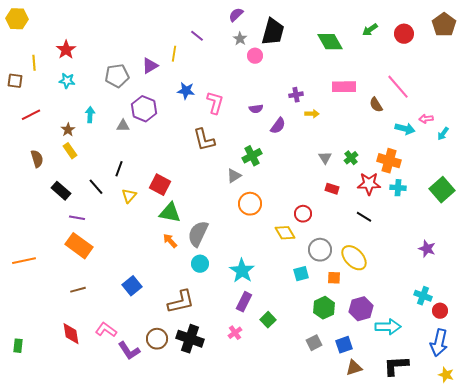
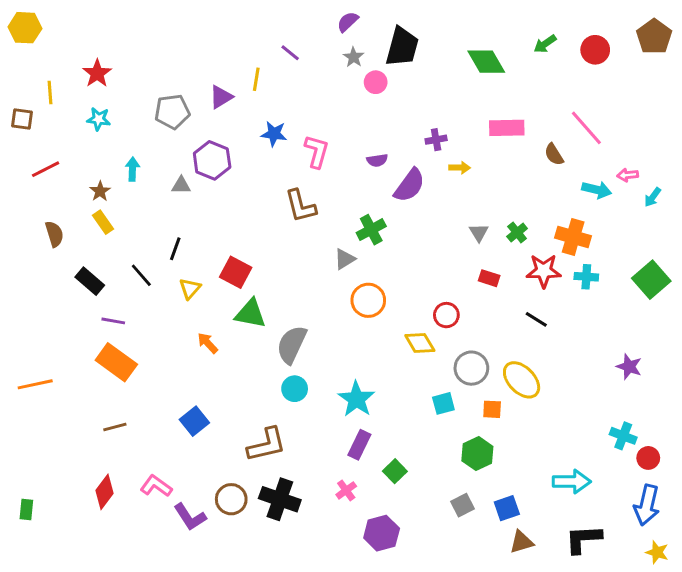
purple semicircle: (278, 126) -> (410, 185), size x1.4
orange arrow: (170, 241) -> (208, 343), moved
purple hexagon: (361, 309) -> (382, 533), moved
red diamond: (71, 334) -> (104, 492), turned 45

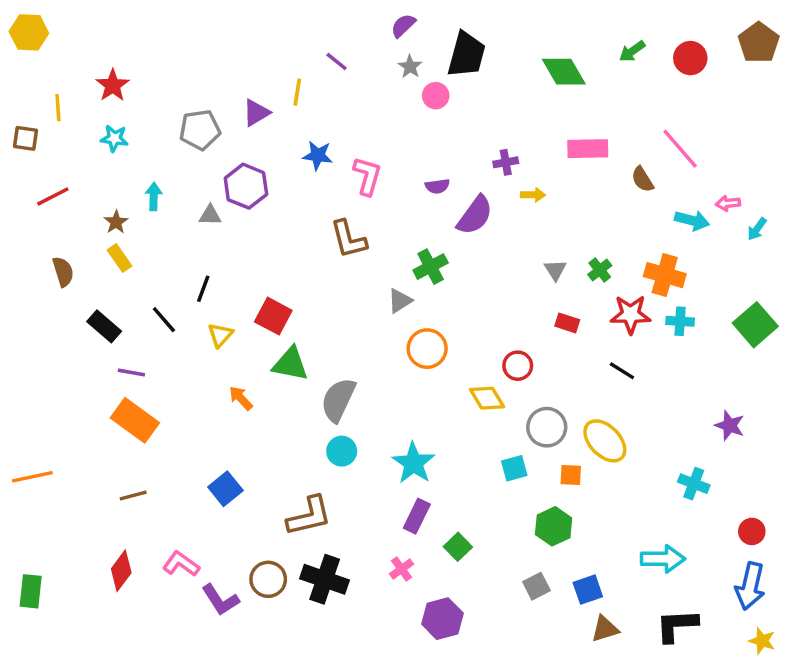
orange line: (35, 384) -> (32, 477), moved
cyan cross: (623, 436) -> (694, 484), moved
green rectangle: (26, 510) -> (31, 591), size x1.4

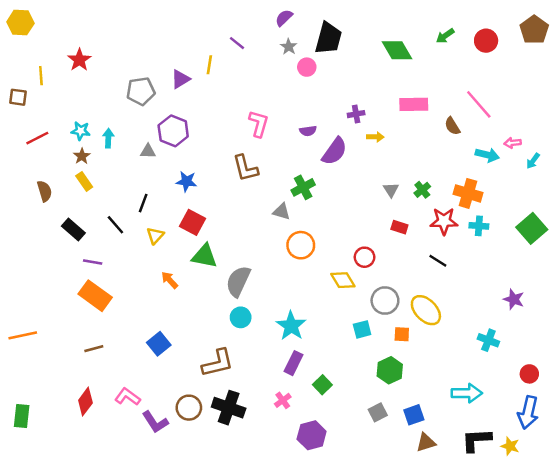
cyan star: (114, 138) -> (81, 131), moved
blue star: (318, 155) -> (186, 181), moved
gray triangle: (400, 301) -> (282, 211), turned 48
yellow star: (762, 641) -> (510, 446), moved

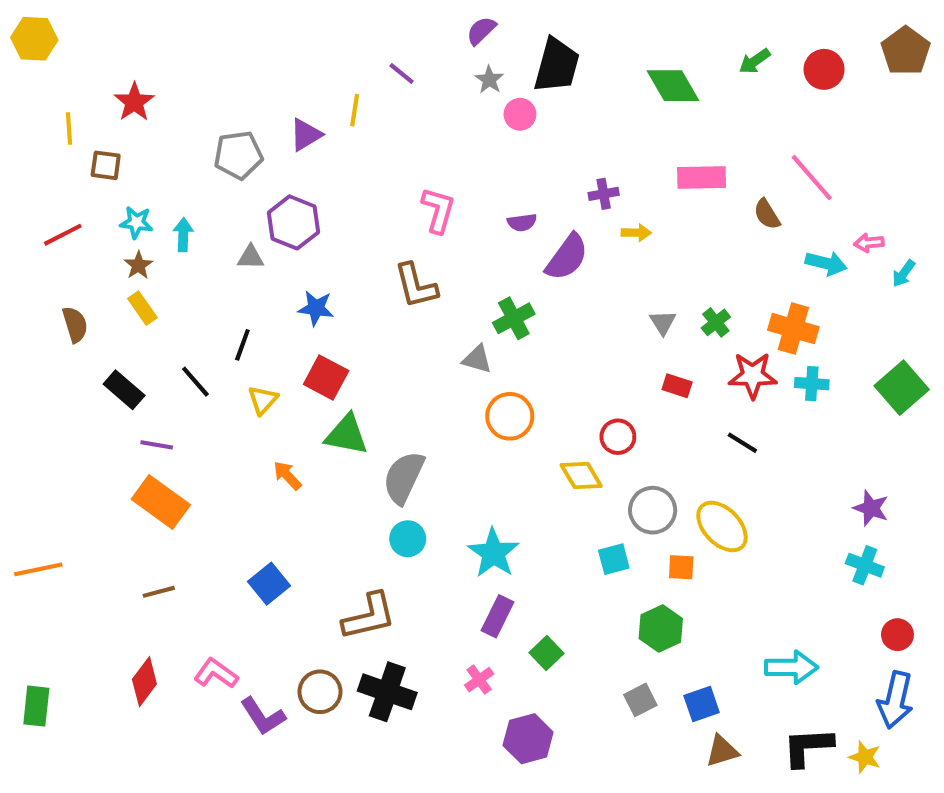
brown square: (18, 97) -> (106, 165), moved
cyan cross: (488, 340) -> (865, 565), moved

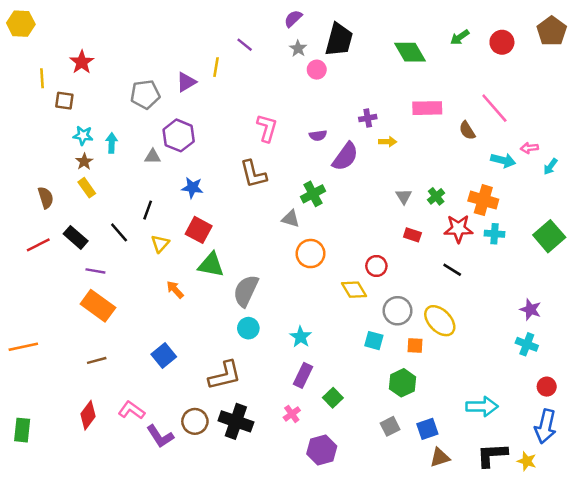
red line: (63, 235) -> (38, 245), moved
cyan star: (493, 553) -> (301, 337), size x0.7
cyan square: (614, 559) -> (374, 341), turned 30

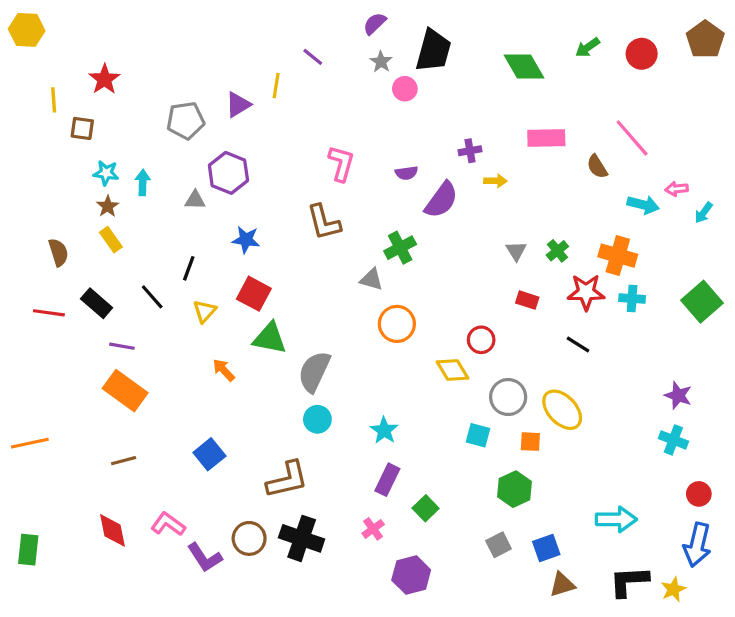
red line: (38, 245) -> (49, 313), turned 35
red diamond: (88, 415) -> (112, 530), turned -48
yellow star: (527, 461) -> (673, 589), turned 30

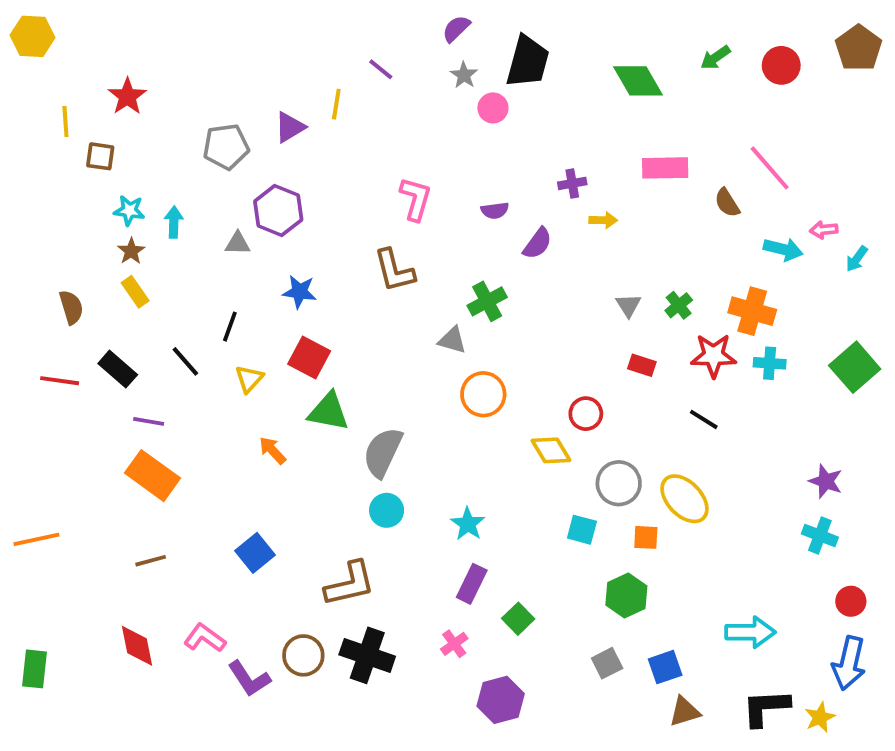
purple semicircle: (441, 200) -> (537, 243), size x0.7

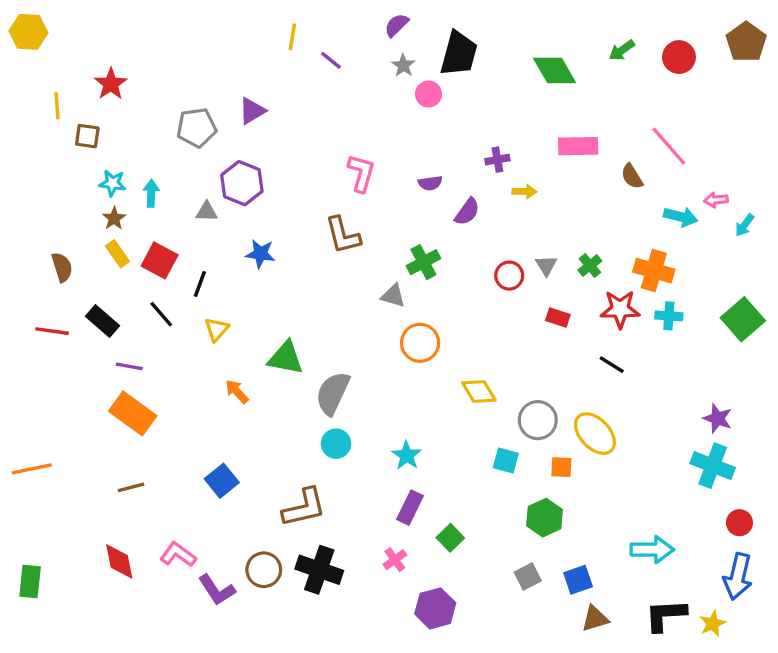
yellow line: (336, 104) -> (292, 37), moved
red square: (309, 358) -> (160, 260), moved
red circle: (586, 414) -> (509, 276), moved
cyan cross: (820, 535) -> (713, 466), size x1.4

